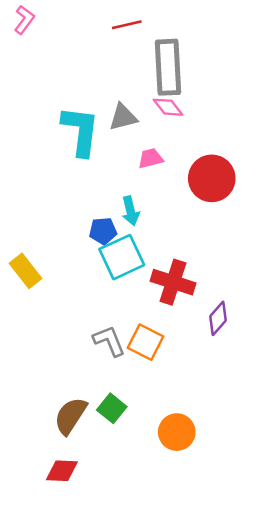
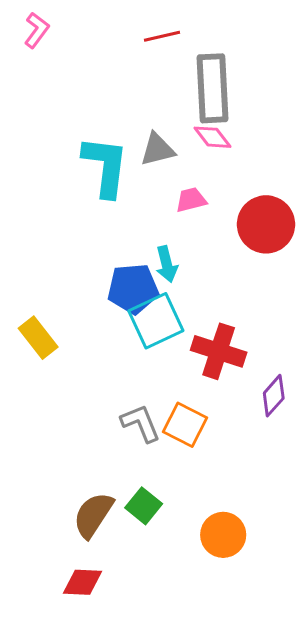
blue pentagon: (103, 231) -> (133, 289), size x1.5

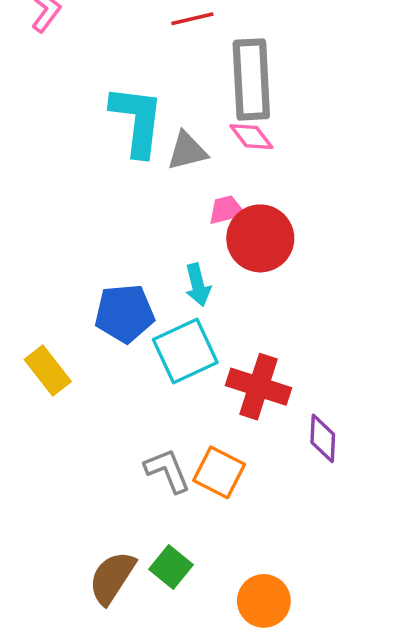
cyan L-shape: (105, 166) -> (137, 121), moved
red circle: (266, 224) -> (260, 238), moved
blue pentagon: (133, 289) -> (125, 313), moved
purple diamond: (274, 396) -> (323, 438), turned -39

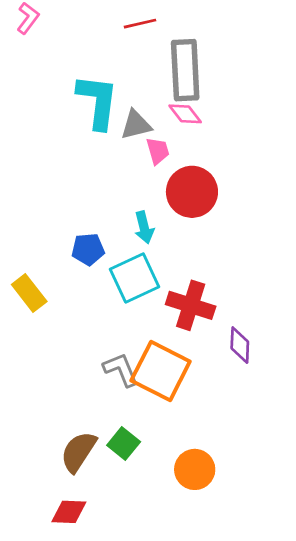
pink trapezoid: (226, 210) -> (158, 151), moved, turned 88
blue pentagon: (125, 313) -> (88, 249), size x0.7
orange square: (219, 472) -> (161, 371), size x1.5

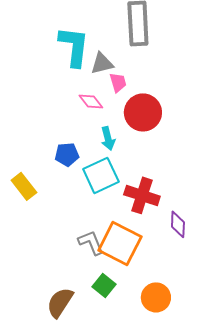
pink diamond: (185, 114) -> (91, 101), moved
green square: (124, 443) -> (104, 285), moved
orange circle: (195, 469) -> (156, 297), moved

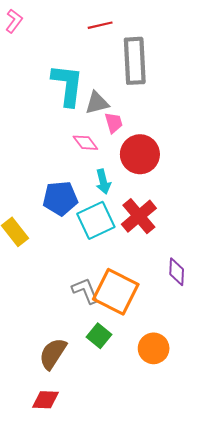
blue pentagon: (67, 154) -> (60, 198), size x1.4
red cross: (142, 195) -> (139, 216), moved, turned 32

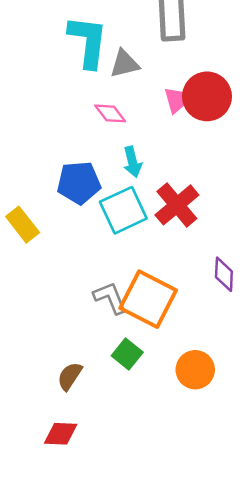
pink trapezoid: (114, 123) -> (176, 100), moved
red circle: (140, 154) -> (207, 96), moved
brown semicircle: (53, 354) -> (70, 376), size x0.7

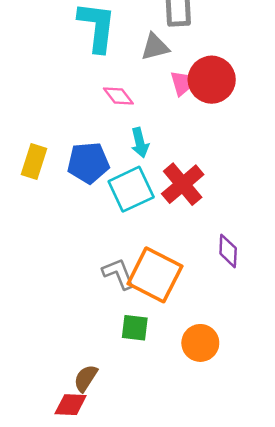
gray triangle: (125, 64) -> (155, 47), moved
yellow rectangle: (23, 225) -> (34, 162), moved, turned 56
green square: (127, 354) -> (135, 328), turned -32
brown semicircle: (70, 376) -> (86, 378), moved

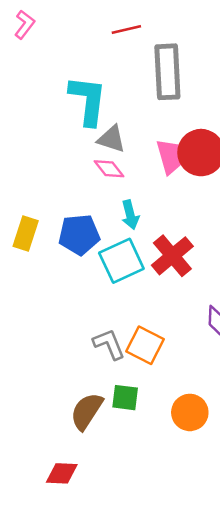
gray triangle: (155, 47) -> (111, 139), moved, turned 32
pink trapezoid: (181, 83) -> (171, 156), size x1.4
orange square: (155, 275) -> (145, 345), size x0.7
brown semicircle: (86, 378) -> (87, 411), moved, size x1.4

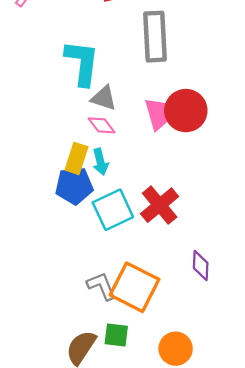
cyan arrow: (130, 215) -> (100, 162), moved
yellow rectangle: (26, 233) -> (76, 158), moved
orange square: (145, 345) -> (135, 287), size x1.4

